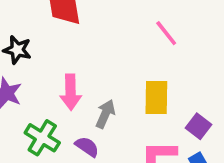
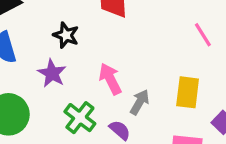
pink arrow: (71, 92) -> (110, 79), turned 148

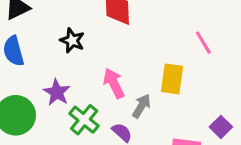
purple star: (52, 73) -> (57, 92), moved
yellow rectangle: (188, 92) -> (172, 79), moved

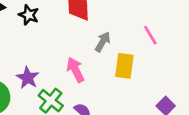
black star: (72, 41) -> (29, 15), moved
gray arrow: (141, 106) -> (103, 42), moved

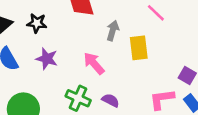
purple star: (28, 78) -> (47, 59), moved

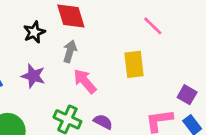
black star: (37, 23) -> (34, 32), moved, turned -30
gray arrow: (113, 31) -> (70, 51), moved

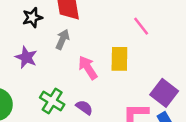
pink arrow: (85, 81) -> (88, 68), moved
purple square: (187, 95) -> (164, 93), size x1.5

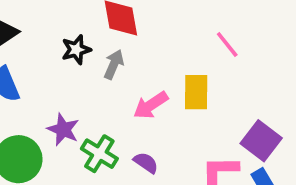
black star: (32, 18) -> (76, 50), moved
purple star: (26, 57) -> (63, 129), moved
pink arrow: (88, 68) -> (151, 105), turned -90

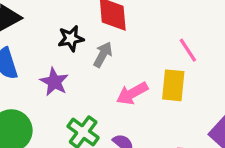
pink line: (227, 45) -> (188, 50), moved
purple star: (63, 129) -> (54, 82), moved

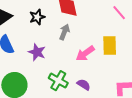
black star: (71, 38) -> (37, 17), moved
pink line: (188, 50) -> (119, 13), moved

